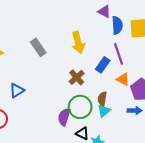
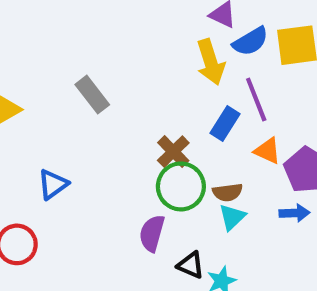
blue semicircle: (117, 25) -> (250, 41), turned 66
yellow arrow: (78, 42) -> (211, 62), moved
brown semicircle: (102, 99) -> (228, 192), turned -104
green circle: (80, 107) -> (181, 186), moved

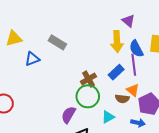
blue semicircle: (250, 41) -> (136, 49), moved, turned 78
gray rectangle: (92, 95) -> (57, 42), turned -36
blue triangle: (53, 184) -> (32, 59), moved
brown semicircle: (228, 192) -> (122, 99), moved

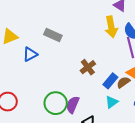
blue rectangle: (116, 72) -> (110, 81), moved
green circle: (88, 96) -> (56, 103), moved
brown semicircle: (122, 99) -> (123, 82), turned 144

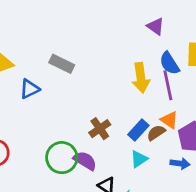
yellow arrow: (111, 27) -> (141, 78), moved
brown cross: (88, 67) -> (100, 129), moved
purple semicircle: (73, 105) -> (85, 161), turned 96

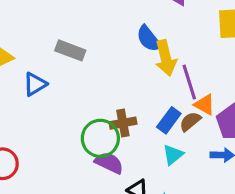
blue semicircle: (169, 63) -> (149, 39), moved
purple line: (168, 85) -> (189, 82), moved
brown cross: (100, 129) -> (123, 123), turned 30
green circle: (62, 158) -> (100, 138), moved

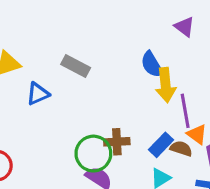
brown semicircle: (190, 121) -> (181, 148), turned 50

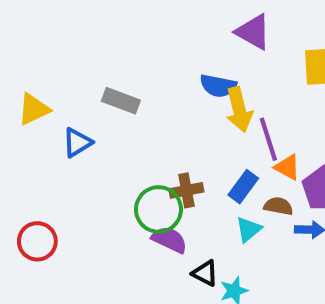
purple triangle: (184, 27) -> (253, 32), size x1.4
blue semicircle: (152, 65) -> (218, 86), turned -40
brown semicircle: (181, 148) -> (278, 206), moved

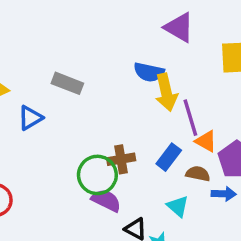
cyan triangle: (249, 229) -> (178, 206), moved, turned -40

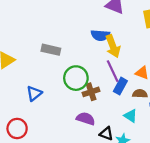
blue triangle: (30, 118) -> (34, 93), moved
purple line: (190, 118) -> (113, 71), moved
green circle: (97, 175) -> (76, 78), moved

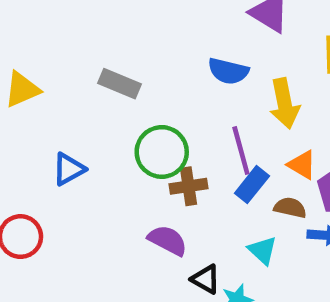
yellow arrow: (113, 46) -> (284, 103), moved

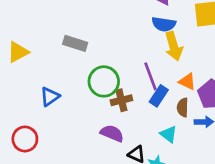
blue semicircle: (228, 71) -> (164, 24), moved
brown semicircle: (290, 208) -> (183, 107), turned -96

